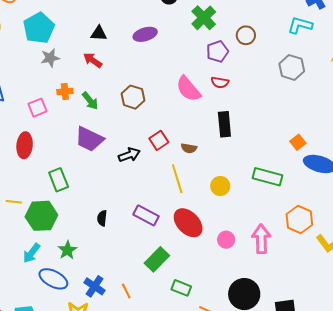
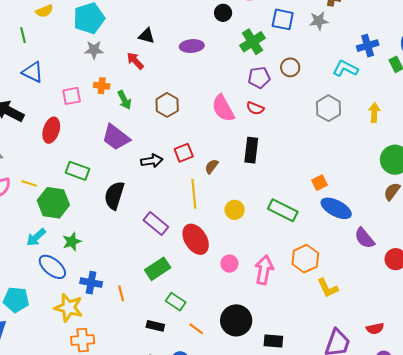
brown semicircle: (189, 148) -> (212, 166), turned 105
green rectangle: (59, 180) -> (78, 171), turned -60
black semicircle: (102, 218) -> (114, 195), moved, size x1.8
blue cross: (94, 286) -> (91, 283), turned -35

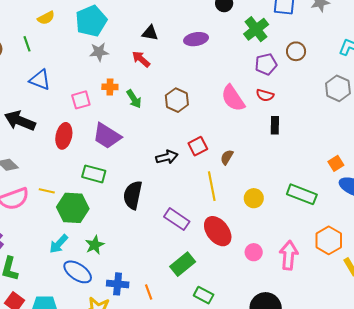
purple trapezoid: (116, 137) -> (107, 136), moved
black rectangle: (251, 150) -> (275, 125), moved, size x0.7

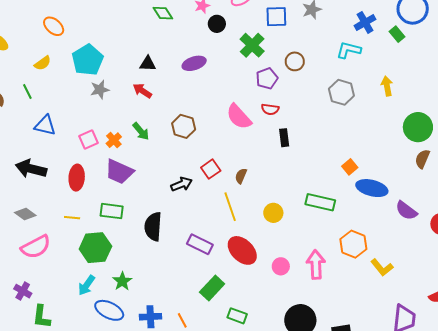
orange cross: (110, 87) -> (114, 140), moved, turned -35
yellow line: (47, 191) -> (72, 218), moved

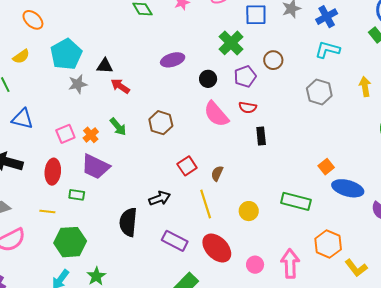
blue cross: (365, 22) -> (327, 17), moved
black circle: (217, 24) -> (208, 79), moved
black triangle: (148, 64) -> (105, 66), moved
black arrow: (182, 184) -> (160, 198), moved
green rectangle: (112, 211) -> (77, 195), moved, size x0.7

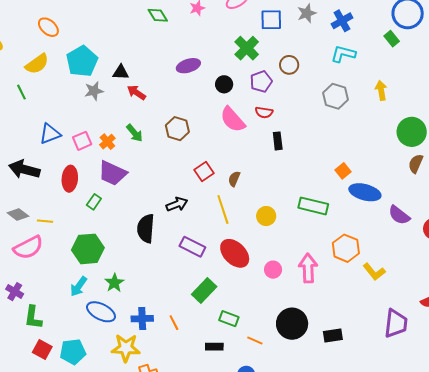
yellow semicircle: (21, 57) -> (37, 64), size x1.4
blue triangle: (22, 119) -> (50, 134), moved, turned -35
green rectangle: (77, 195) -> (94, 202), turned -63
yellow line: (47, 211) -> (45, 221), moved

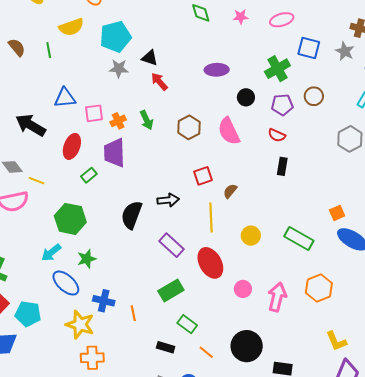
gray star: (307, 13) -> (345, 51), turned 30
pink semicircle: (233, 119) -> (229, 131), moved
purple trapezoid: (112, 173) -> (114, 153), turned 48
yellow L-shape: (374, 272) -> (336, 341), moved

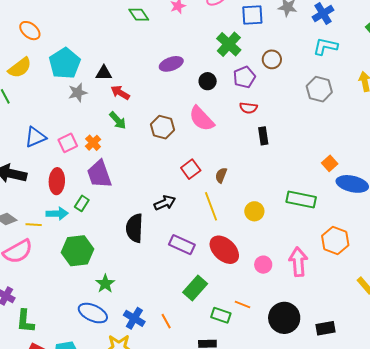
green arrow: (147, 120) -> (118, 120), moved
cyan arrow: (51, 253) -> (57, 214), moved, turned -125
blue cross: (104, 301) -> (134, 318), turned 35
orange line: (206, 352) -> (242, 304), moved

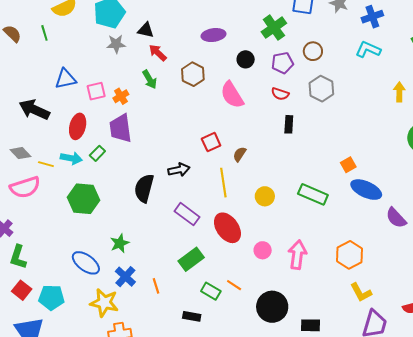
gray hexagon: (319, 89) -> (321, 89), moved
brown hexagon: (162, 127) -> (193, 74), moved
orange hexagon: (335, 240) -> (349, 255), moved
green star: (105, 284) -> (120, 243), moved

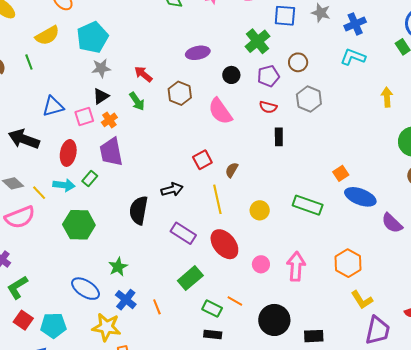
black triangle: (146, 30) -> (101, 96), moved, turned -42
yellow line: (46, 164) -> (39, 193), turned 35
green L-shape: (18, 257) -> (17, 287), turned 45
black rectangle: (192, 316) -> (213, 335), moved

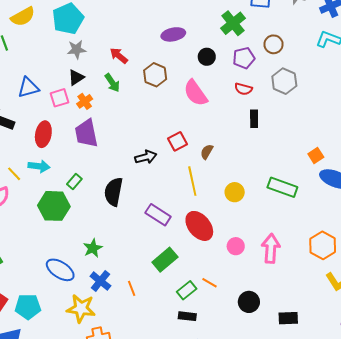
green rectangle: (90, 178) -> (74, 182), moved
black arrow: (172, 189) -> (146, 157), moved
green rectangle: (212, 309) -> (187, 290), turned -66
black circle: (274, 320) -> (249, 302), size x0.7

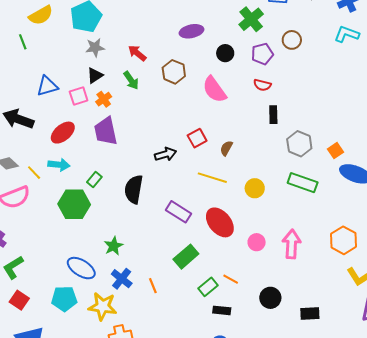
gray hexagon: (284, 81) -> (299, 144), moved
red ellipse: (43, 134) -> (63, 133), turned 40
yellow line: (192, 181) -> (212, 178), turned -60
cyan pentagon: (28, 307) -> (64, 299), moved
black rectangle: (187, 316) -> (222, 310), moved

